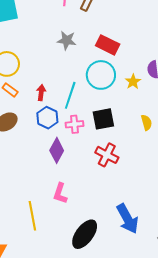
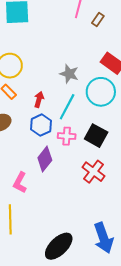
gray star: (67, 40) -> (69, 74), moved
black square: (103, 119) -> (96, 136), turned 30
pink L-shape: (60, 193) -> (20, 182), moved

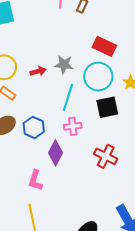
red arrow: (39, 99) -> (38, 71), moved, turned 70
blue hexagon: (41, 125) -> (34, 127), moved
black square: (96, 136) -> (107, 107), moved, turned -30

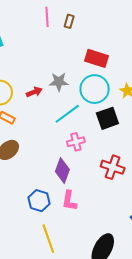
cyan line: (68, 97) -> (67, 114), turned 44
blue hexagon: (34, 127) -> (39, 201), moved
pink L-shape: (35, 180) -> (69, 201), moved

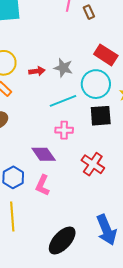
brown rectangle: (69, 21) -> (89, 12), turned -56
purple diamond: (62, 170) -> (44, 154), turned -70

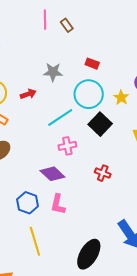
red rectangle: (106, 55) -> (92, 64), size x0.6
gray star: (63, 68) -> (53, 72), moved
black square: (101, 116) -> (100, 124), turned -30
red cross: (93, 164) -> (103, 173), size x0.7

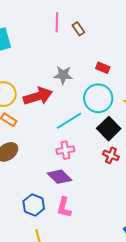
red arrow: (28, 94) -> (38, 96), size x1.8
pink cross: (67, 146) -> (65, 150), moved
red cross: (103, 173) -> (111, 155), moved

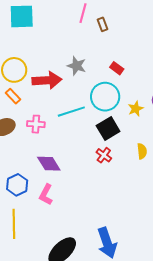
pink cross: (65, 150) -> (36, 124), moved

